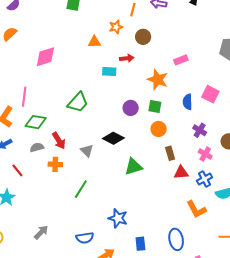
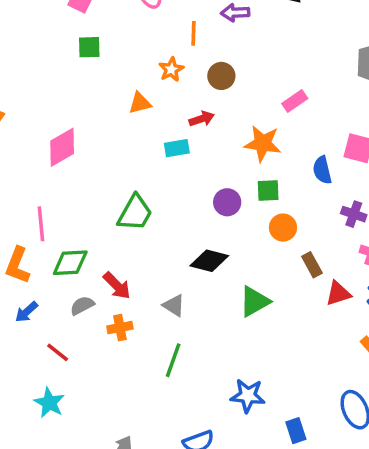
gray triangle: (87, 151) -> (174, 305), moved

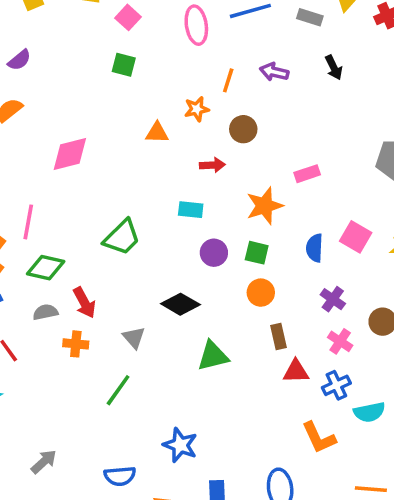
orange star: (263, 143) -> (264, 206), turned 30
cyan rectangle: (177, 148) -> (191, 210), moved

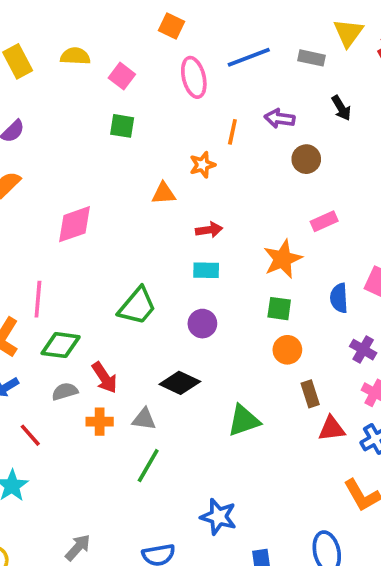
brown circle: (243, 129) -> (306, 159), moved
red arrow: (212, 165) -> (209, 230), moved
purple circle: (214, 253) -> (202, 324), moved
black diamond: (180, 304) -> (180, 383), moved
gray triangle: (134, 338) -> (144, 419), moved, turned -35

